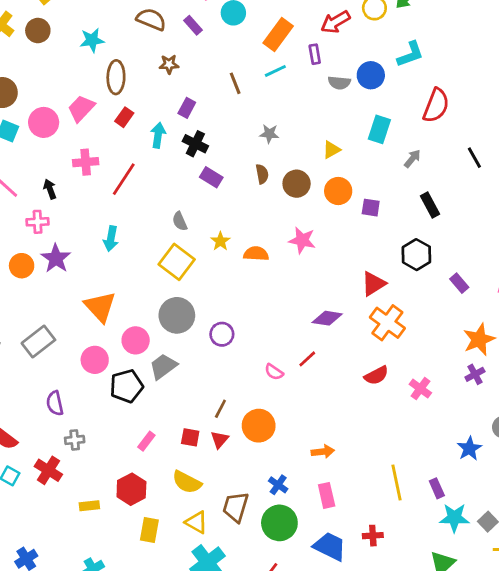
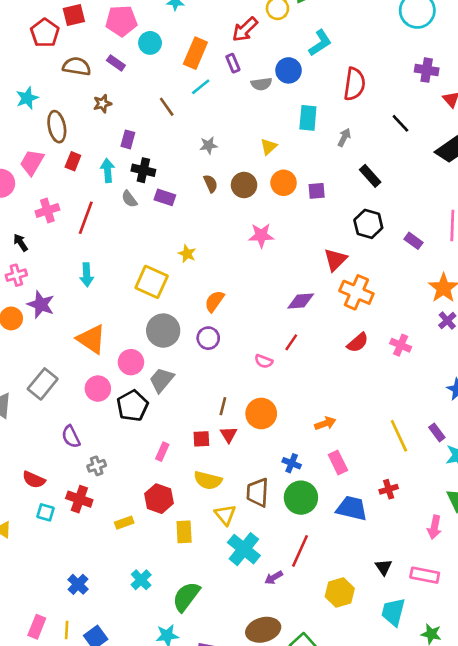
gray semicircle: (180, 221) -> (129, 199), moved
orange semicircle: (256, 254) -> (214, 301), moved, turned -45
yellow triangle: (196, 522) -> (225, 515), turned 35

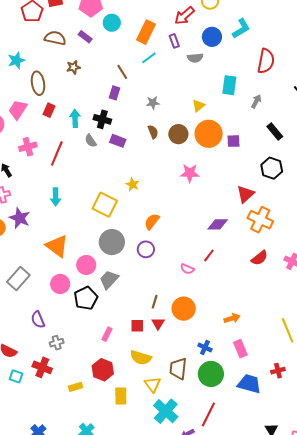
blue circle: (289, 70) -> (212, 37), moved
purple rectangle: (128, 139) -> (115, 93), moved
orange circle: (284, 183) -> (209, 134), size x1.4

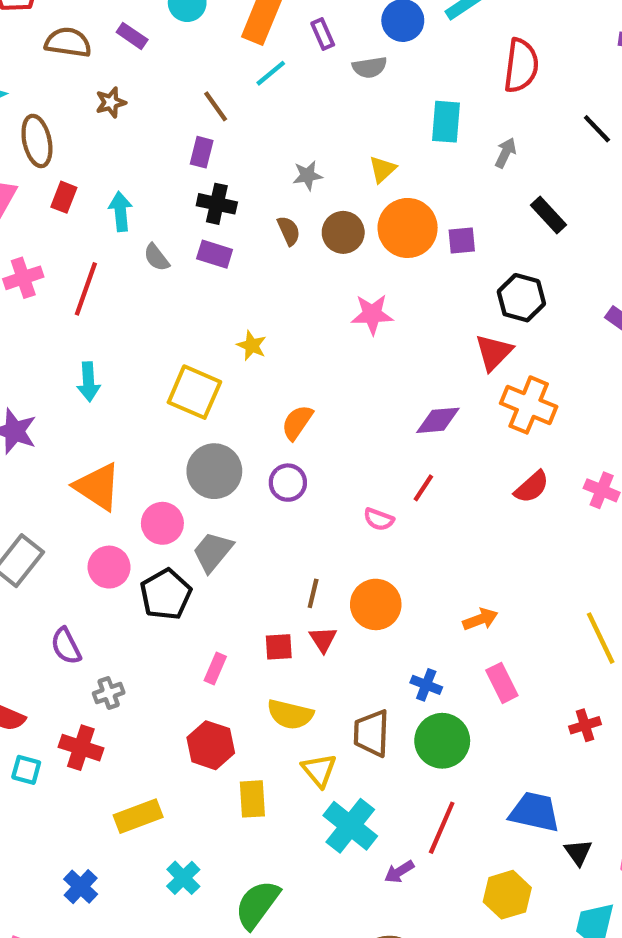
gray star: (153, 103) -> (308, 175), moved
black cross: (102, 119) -> (217, 204), moved
black hexagon: (272, 168) -> (521, 298), moved
blue trapezoid: (249, 384) -> (535, 812), moved
yellow rectangle: (76, 387) -> (138, 816), moved, size x1.5

